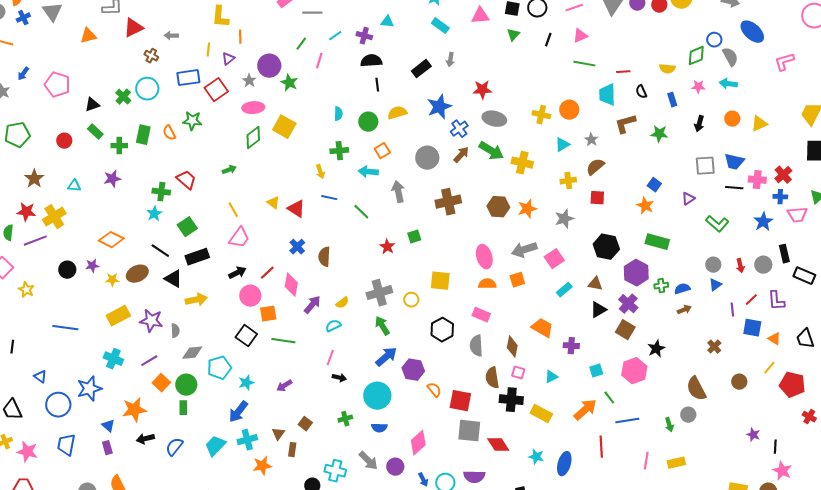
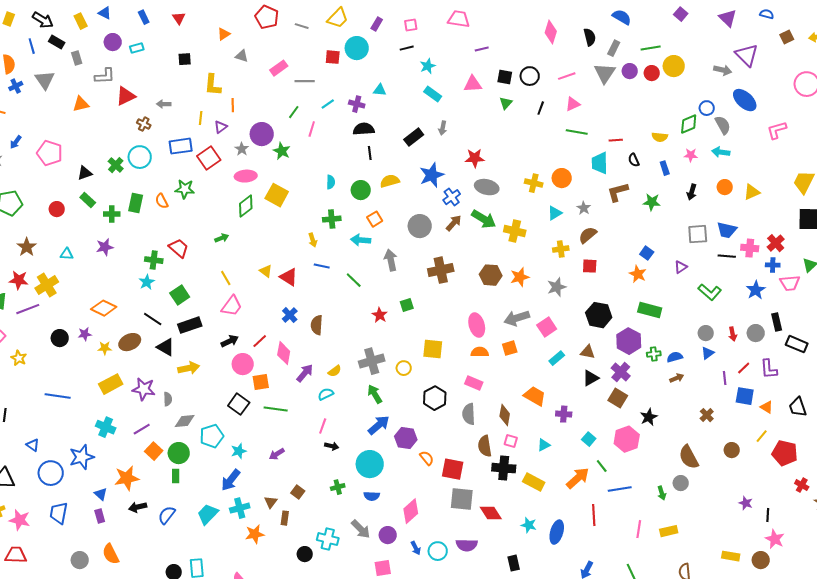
cyan square: (596, 371) -> (589, 439), turned -32

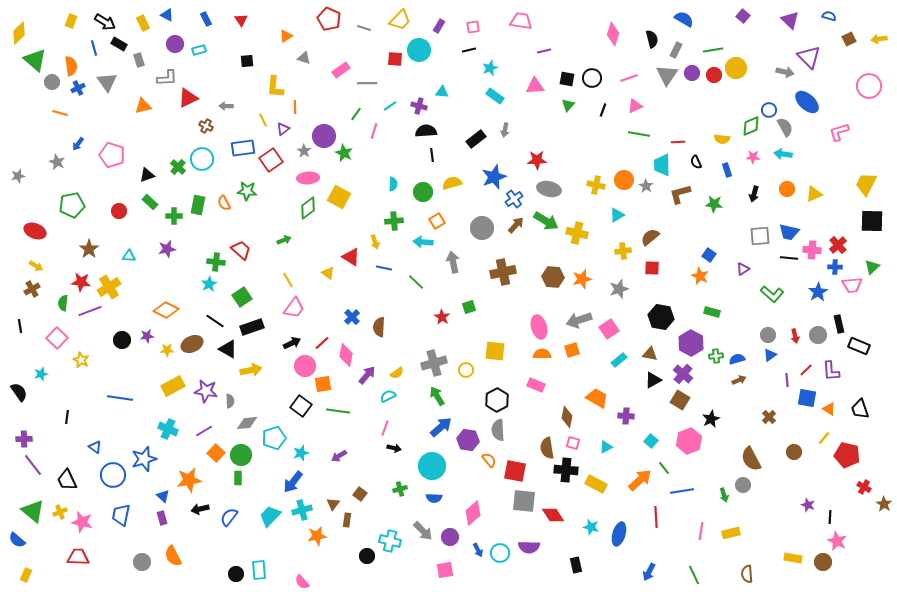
yellow line: (201, 118) -> (263, 120), turned -32
gray star: (584, 208) -> (646, 186), moved
red triangle: (289, 277) -> (351, 257), moved
green rectangle: (650, 310) -> (712, 312), size x0.7
gray semicircle: (469, 414) -> (498, 430), moved

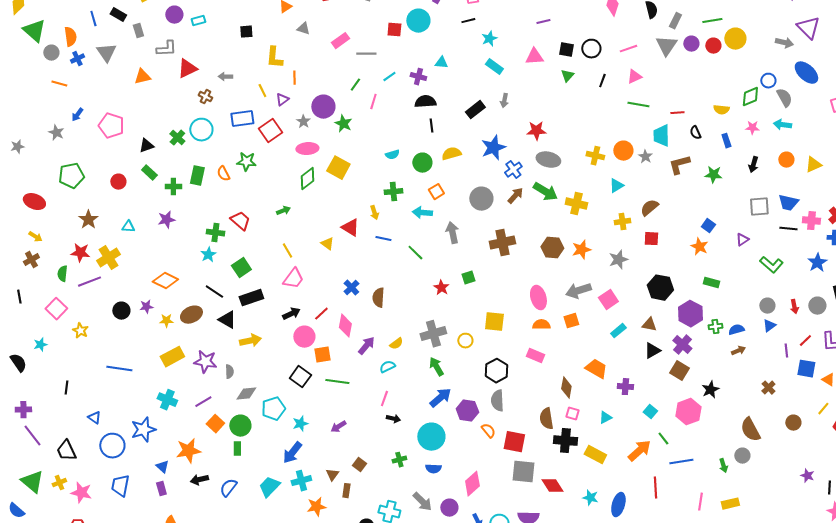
cyan semicircle: (393, 184) -> (392, 155), turned 72

